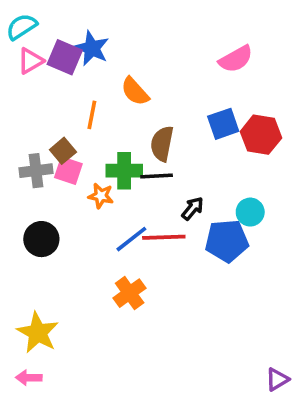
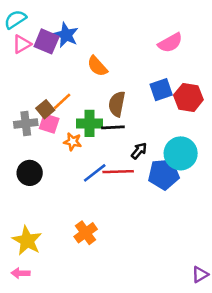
orange line: (92, 115) -> (62, 101), moved, turned 36
cyan circle: (250, 212) -> (181, 153), size x1.6
orange cross: (130, 293) -> (86, 233), moved

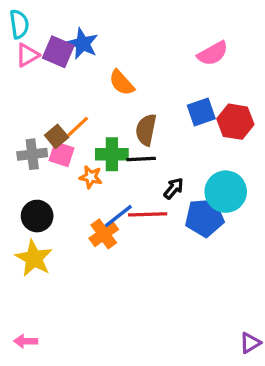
cyan semicircle: (15, 19) -> (19, 24), turned 115
orange cross: (86, 233) -> (104, 234), moved
yellow star: (27, 241) -> (34, 258), moved

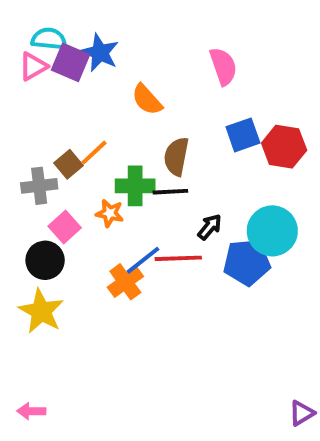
cyan semicircle: (19, 24) -> (49, 39), moved, turned -76
pink semicircle: (213, 53) -> (223, 66), moved, turned -80
pink square: (61, 154) -> (65, 227), moved, turned 30

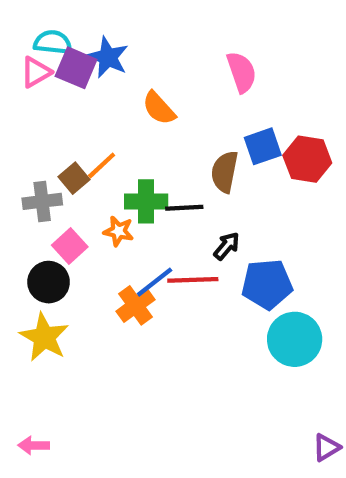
brown semicircle: (176, 156) -> (225, 172), moved
cyan circle: (272, 231) -> (295, 339), moved

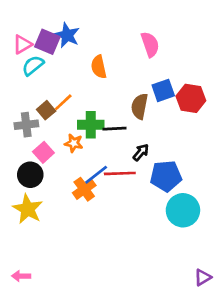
cyan semicircle: (53, 42) -> (33, 65), moved, turned -45
orange semicircle: (159, 108) -> (99, 67), turned 30

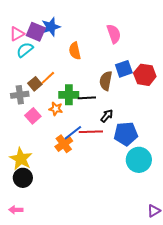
blue star: (67, 35) -> (51, 27), turned 30
black circle: (30, 175) -> (23, 178), moved

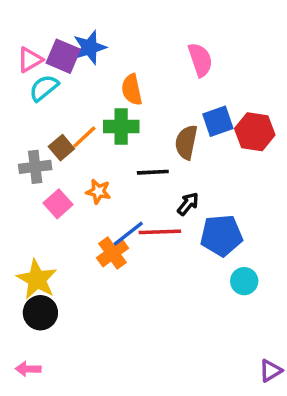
green cross: (69, 95) -> (121, 126), moved
cyan circle: (139, 160) -> (244, 281), size x0.6

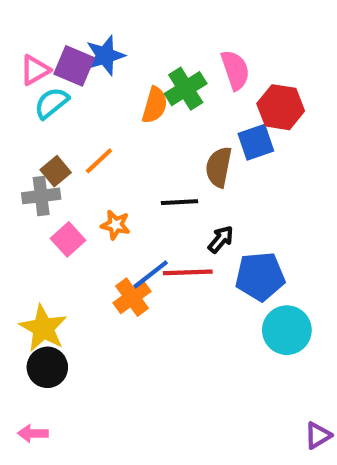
orange semicircle: (132, 90) -> (155, 105), turned -152
green cross: (121, 126) -> (186, 89), moved, turned -32
red hexagon: (255, 132) -> (281, 107), moved
brown square: (61, 148) -> (56, 171), moved
cyan circle: (244, 281) -> (287, 330), size x1.5

